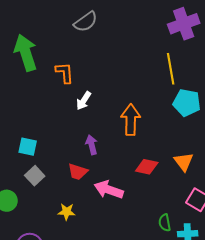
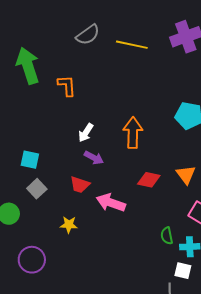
yellow line: (171, 69) -> (132, 45), moved, turned -68
white arrow: (84, 101) -> (86, 133), moved
purple arrow: (92, 145) -> (94, 158), turned 132

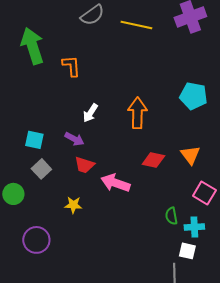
purple arrow: (94, 158) -> (74, 139), moved

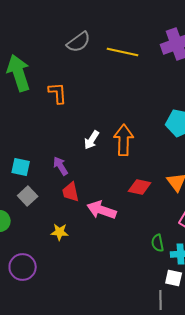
white arrow: (90, 113) -> (92, 140), moved
purple arrow: (74, 139) -> (61, 166), turned -150
red trapezoid: (84, 165) -> (71, 192), turned 60

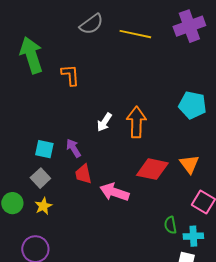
cyan square: (21, 167) -> (44, 149), moved
red diamond: (140, 187) -> (152, 169), size x1.4
yellow star: (60, 232) -> (43, 206), moved, turned -30

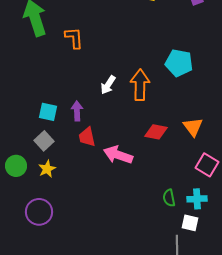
cyan pentagon: (192, 105) -> (179, 63), moved
purple arrow: (73, 148) -> (77, 111), turned 30
red diamond: (152, 169) -> (156, 132), size x0.7
green semicircle: (170, 225) -> (169, 198), moved

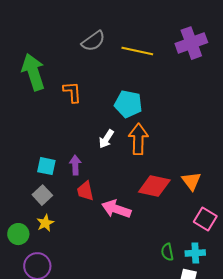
cyan pentagon: (179, 63) -> (128, 104), moved
red diamond: (156, 132) -> (154, 186), size x1.4
green circle: (16, 166) -> (18, 234), moved

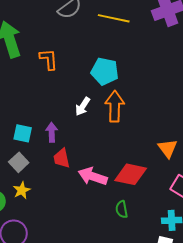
red diamond: (154, 186) -> (131, 174), moved
green semicircle: (167, 252) -> (122, 209), moved

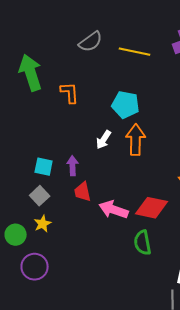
green semicircle: (122, 209) -> (143, 243), size x1.4

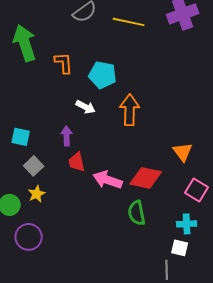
cyan pentagon: (126, 105) -> (103, 75), moved
white arrow: (104, 140) -> (86, 107), moved, turned -96
cyan square: (44, 167) -> (21, 137), moved

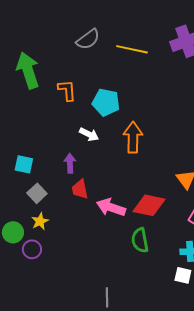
purple circle: (29, 237) -> (32, 249), moved, size x0.7
gray line: (167, 270) -> (107, 297), moved

